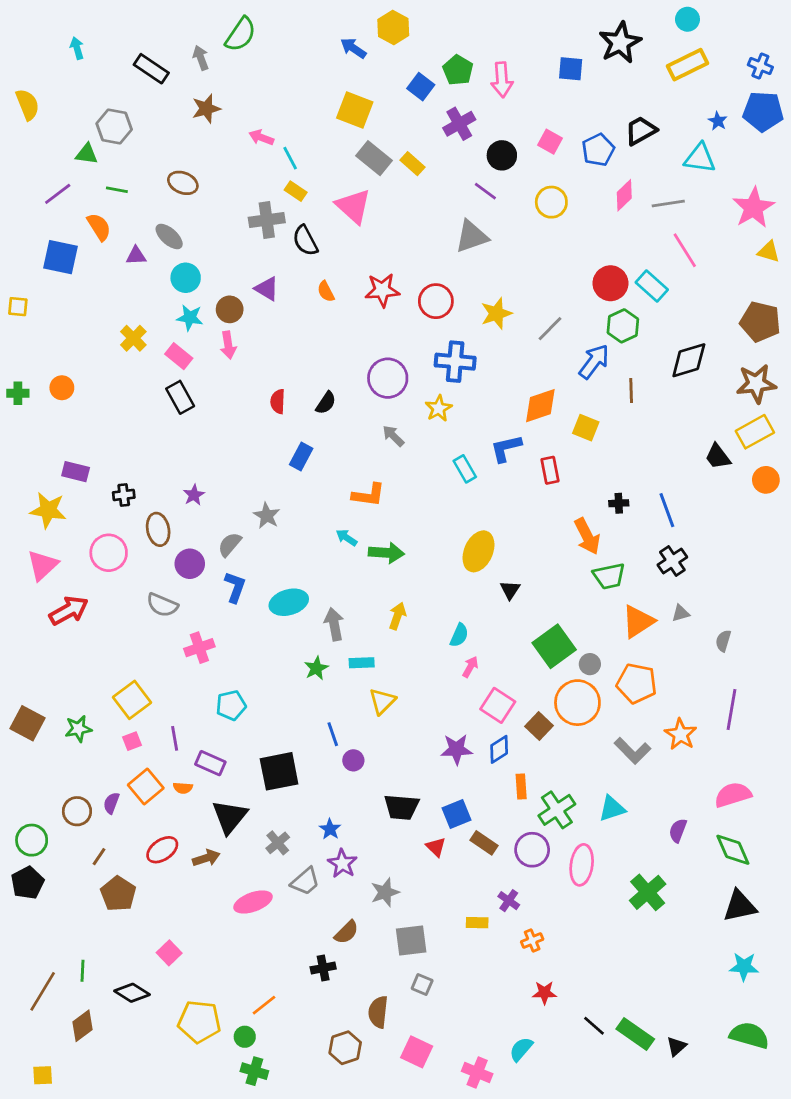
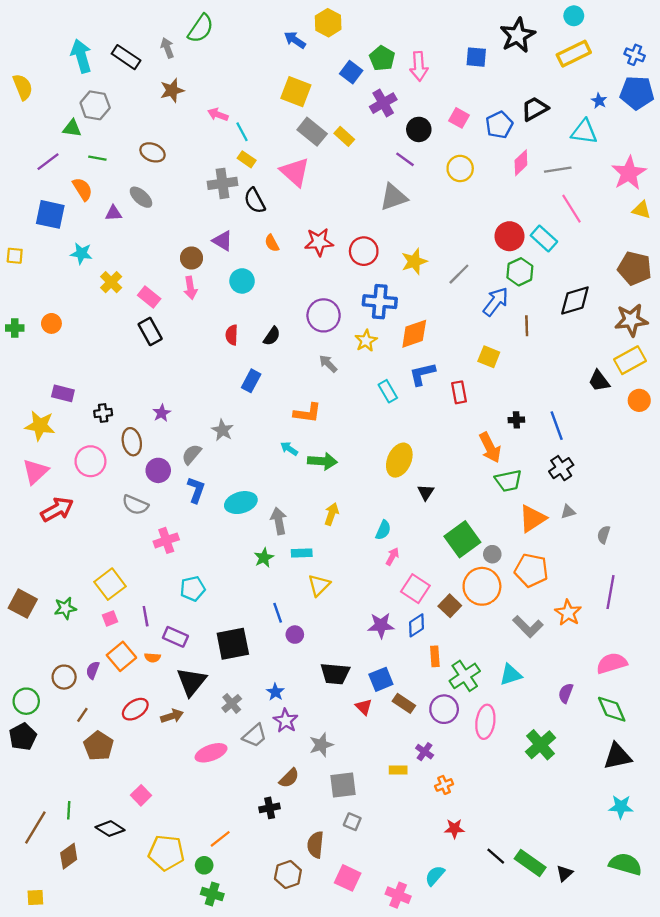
cyan arrow: (77, 48) -> (81, 56), moved, size x1.8
cyan circle: (186, 278) -> (242, 281), moved
cyan star: (190, 318) -> (81, 253), moved
orange diamond: (540, 406) -> (414, 334), moved

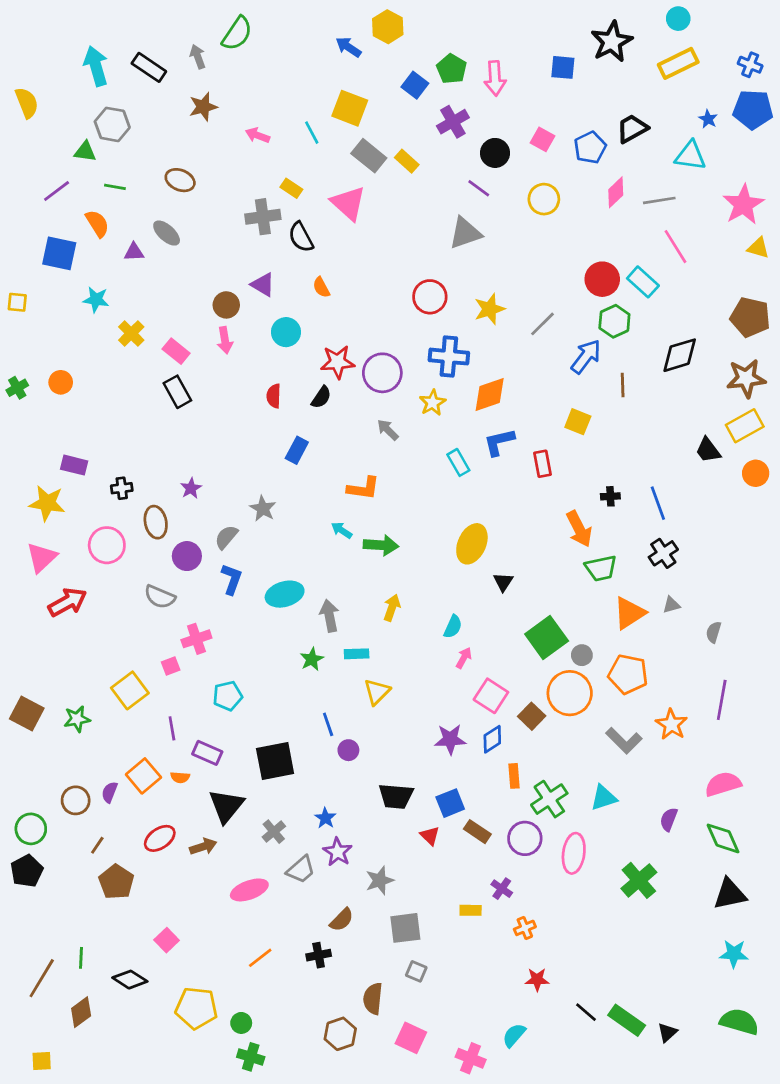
cyan line: (242, 132) -> (312, 133), moved
red star: (319, 242) -> (338, 362), moved
green cross: (15, 328) -> (17, 388), turned -30
pink square: (110, 618) -> (171, 666), moved
orange line: (220, 839) -> (260, 958), moved

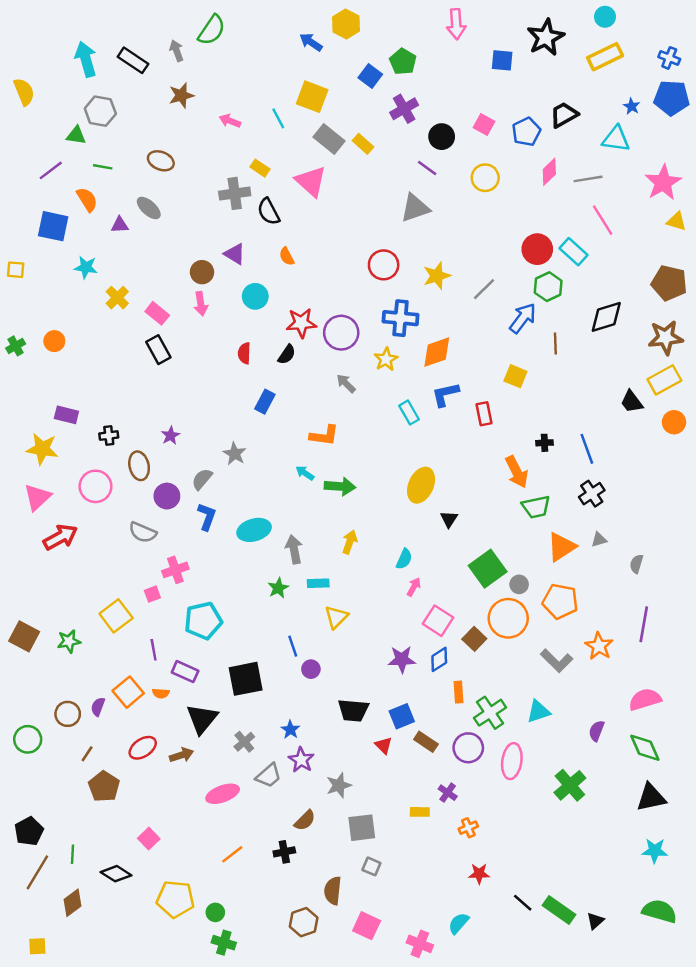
pink arrow: (495, 78) -> (456, 24), moved
cyan pentagon: (228, 696) -> (203, 621), size x1.4
black pentagon: (27, 871) -> (29, 831), moved

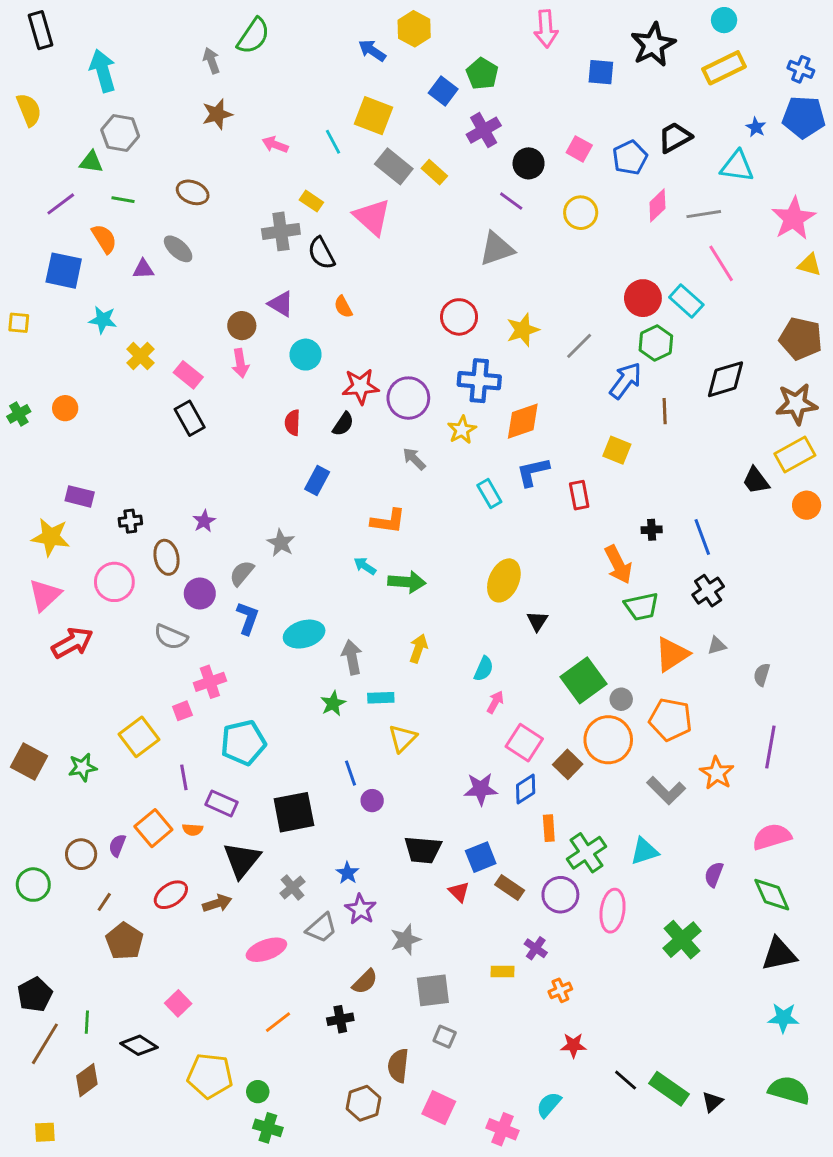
black rectangle: (133, 60) -> (41, 30), moved, turned 40

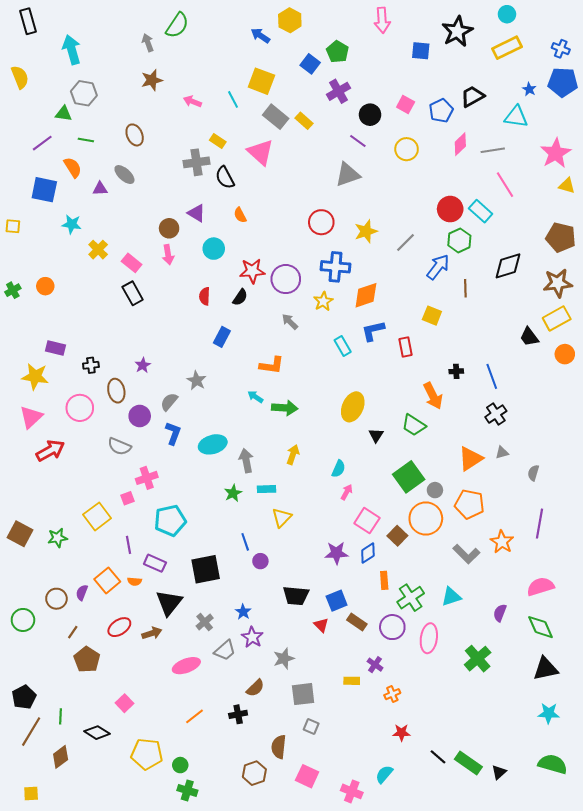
brown ellipse: (193, 192) -> (135, 135), turned 45
green trapezoid: (641, 607) -> (414, 425), moved, turned 45

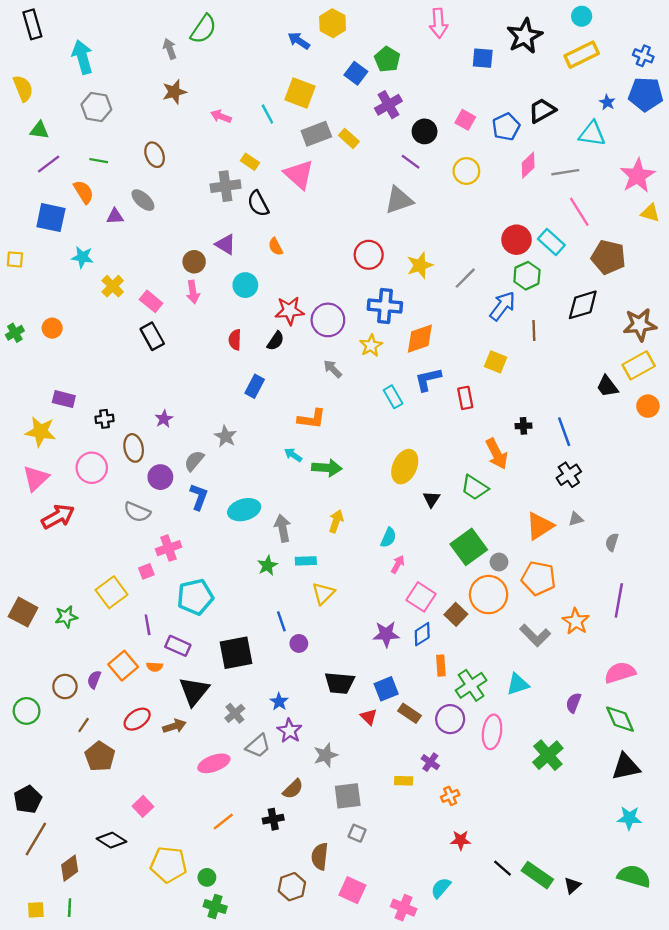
green triangle: (64, 114) -> (39, 130), moved
gray rectangle: (276, 117) -> (316, 134), turned -60
brown pentagon: (561, 237) -> (608, 257), moved
green line: (61, 716) -> (70, 908), moved

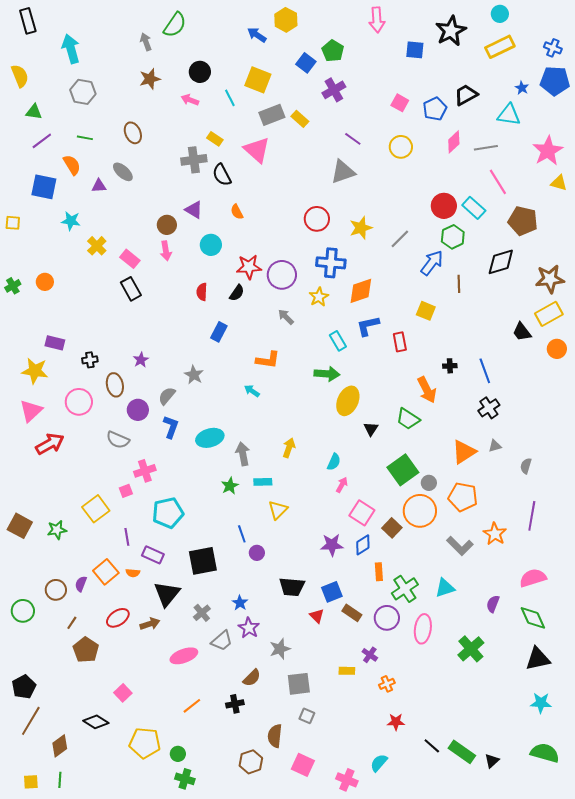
black circle: (425, 131) -> (200, 72), moved
green arrow: (327, 468) -> (327, 374), moved

